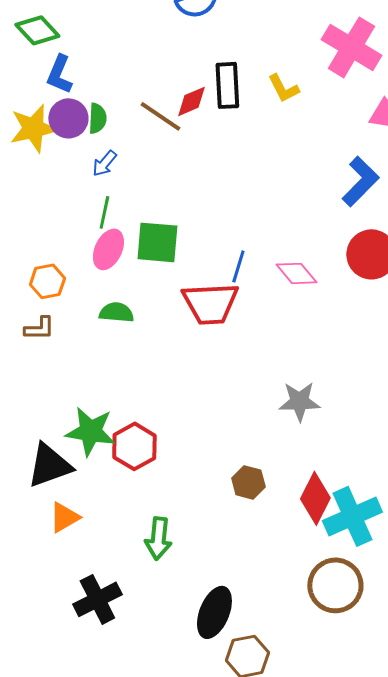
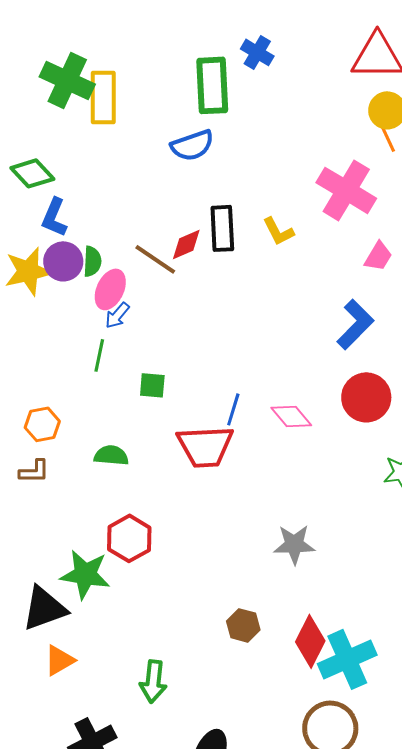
blue arrow: (104, 163) -> (117, 315), moved
green square: (157, 242) -> (152, 385), size x0.6
pink ellipse: (108, 249) -> (110, 289), moved
red hexagon: (134, 446) -> (129, 538), moved

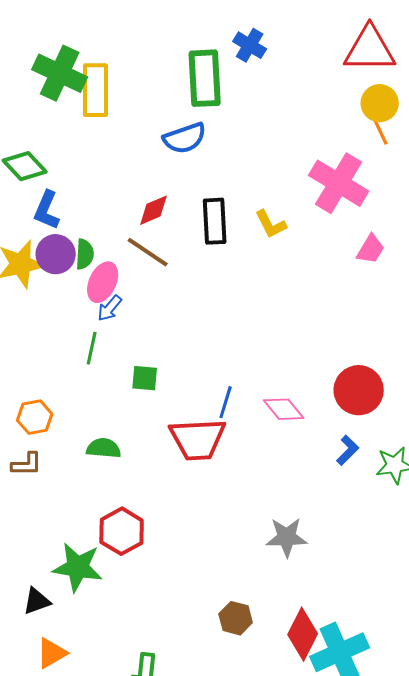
red diamond: (186, 244) -> (154, 210), moved
blue L-shape: (355, 324) -> (348, 450), moved, size x0.6
black triangle: (44, 608) -> (37, 601), size x0.6

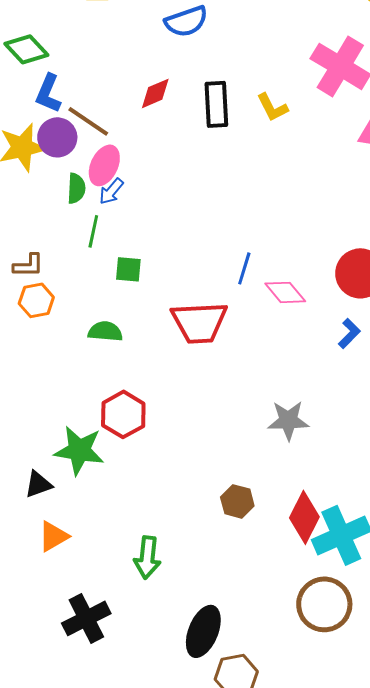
brown line: (148, 252) -> (88, 121), moved
green semicircle: (85, 254) -> (76, 188), moved
green square: (145, 378) -> (128, 269), moved
blue line: (226, 402) -> (244, 268), moved
brown L-shape: (27, 464) -> (28, 265), moved

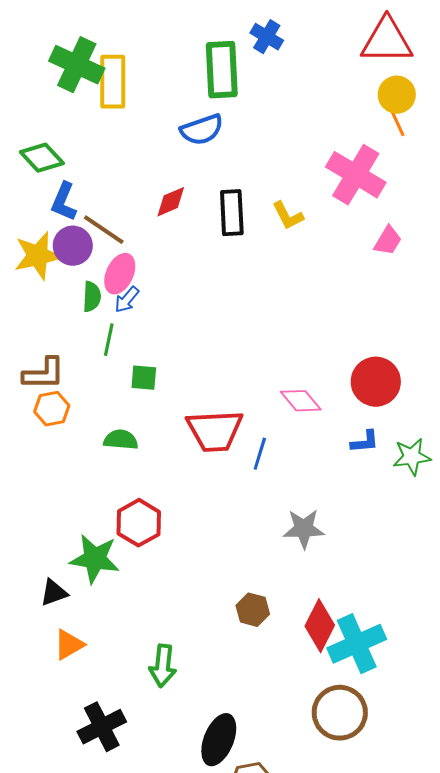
brown L-shape: (28, 265) -> (44, 374), size x1.4
blue line: (244, 268) -> (260, 454), moved
blue L-shape: (349, 333) -> (365, 442), turned 40

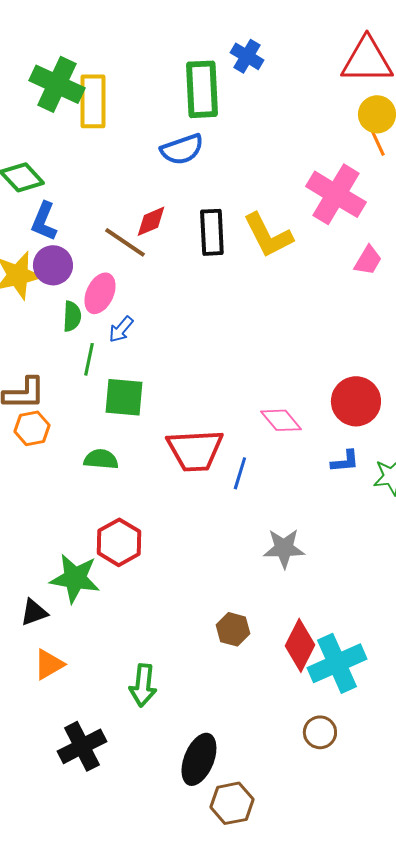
yellow L-shape: (288, 216) -> (268, 235), size x1.6
brown line: (104, 230) -> (125, 242), moved
blue arrow: (127, 300) -> (121, 329), moved
green square: (144, 378) -> (124, 397), size x1.5
brown circle: (340, 713) -> (320, 732), size x0.6

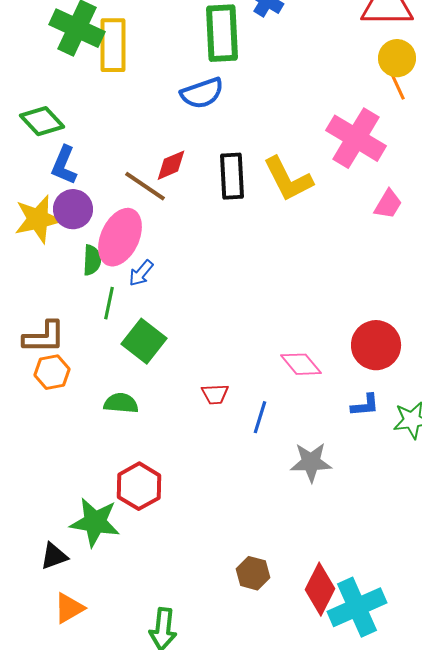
pink ellipse: (100, 293) -> (120, 237), size x1.4
green square: (124, 397) -> (144, 341), turned 33
red trapezoid: (195, 450) -> (215, 394), size x0.5
gray star: (284, 548) -> (311, 462), moved

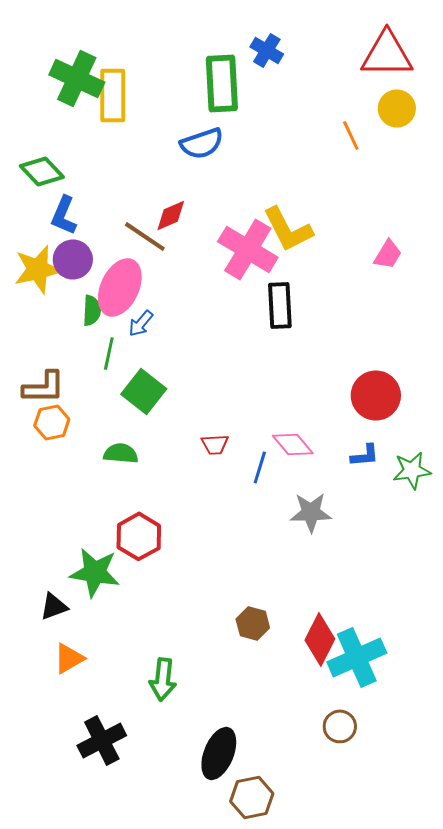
orange line: (397, 85) -> (351, 135), moved
pink cross: (356, 138) -> (248, 249), moved
black rectangle: (232, 176) -> (280, 305), moved
pink diamond: (301, 364) -> (293, 444), moved

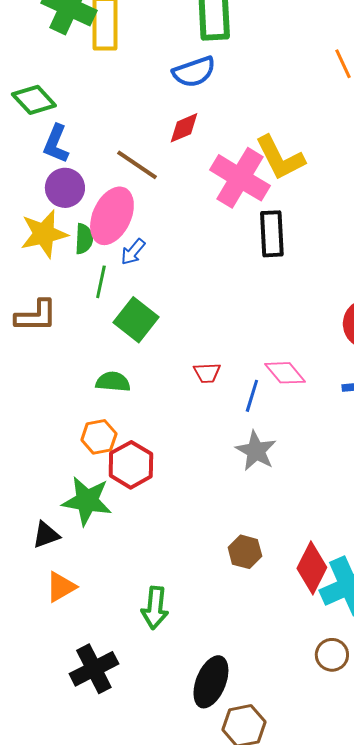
red diamond: (171, 215) -> (184, 128), moved
yellow star: (38, 269) -> (44, 234), moved
orange hexagon: (52, 422) -> (99, 437), moved
gray star: (311, 512) -> (256, 451), moved, turned 30

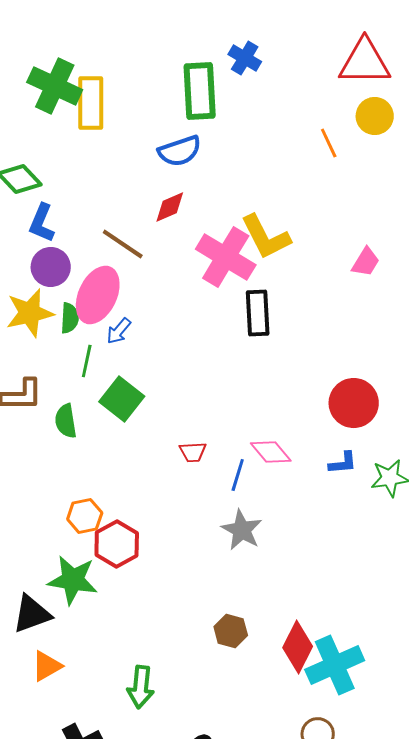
green semicircle: (113, 382) -> (66, 421), moved, turned -104
black triangle: (46, 535) -> (32, 614), size x1.4

